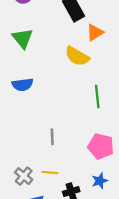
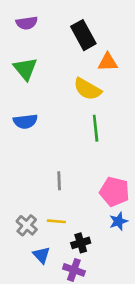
orange triangle: (95, 32) -> (108, 62), turned 30
green line: (97, 97) -> (96, 128), moved
blue star: (100, 181) -> (118, 221), moved

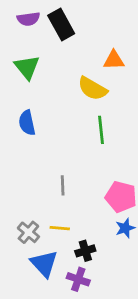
black rectangle: (83, 35) -> (61, 25), moved
blue semicircle: (25, 121) -> (27, 123), turned 85
blue triangle: (42, 255) -> (44, 264), size x1.5

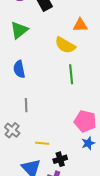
green triangle: (27, 67) -> (19, 30), turned 30
gray line: (63, 185) -> (26, 105), moved
gray cross: (28, 232) -> (12, 130), moved

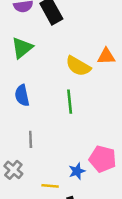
orange triangle: (80, 25) -> (106, 56), moved
green line: (71, 74) -> (70, 102), moved
blue star: (88, 143) -> (77, 171), moved

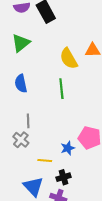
yellow semicircle: (78, 66) -> (69, 59), turned 30
gray cross: (13, 170) -> (21, 140), moved

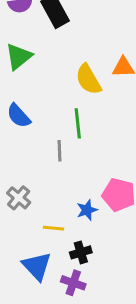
blue semicircle: (21, 84) -> (19, 116), turned -30
gray line: (28, 121) -> (60, 151), moved

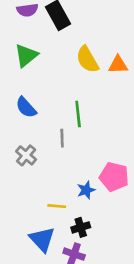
yellow semicircle: (88, 79) -> (87, 59), moved
gray cross: (19, 198) -> (26, 155), moved

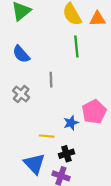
green line: (78, 114) -> (76, 46), moved
pink pentagon: (114, 177) -> (94, 112), turned 30

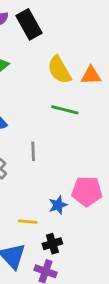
green line: (76, 46) -> (65, 110), turned -70
pink pentagon: (94, 112) -> (87, 191), turned 30

